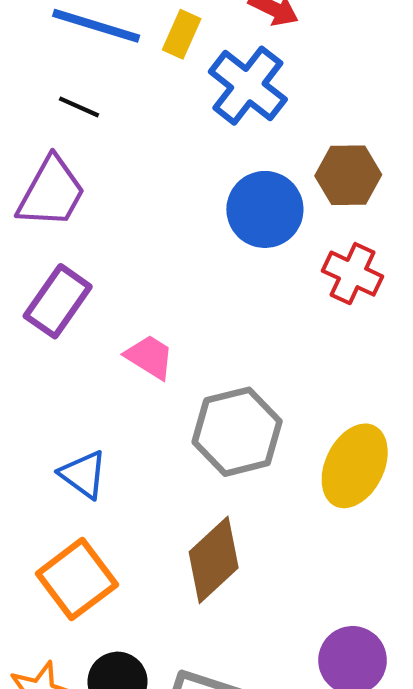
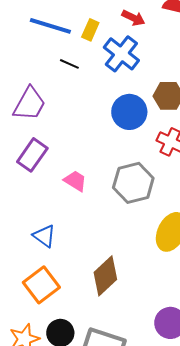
black line: (79, 107) -> (69, 64), moved
gray hexagon: (237, 432) -> (133, 183), moved

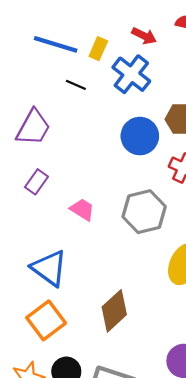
purple rectangle: (32, 155) -> (36, 182), size x0.7
blue triangle: (44, 236) -> (49, 268), size x1.5

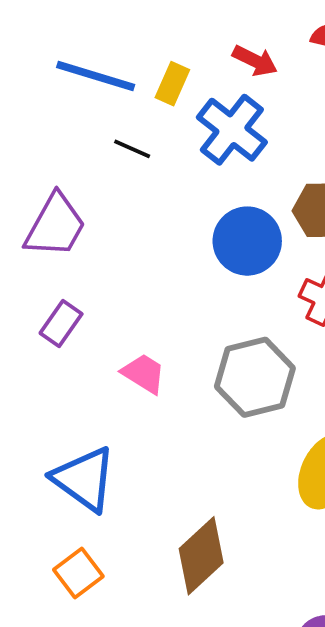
orange square: (46, 320) -> (78, 573), size x0.7

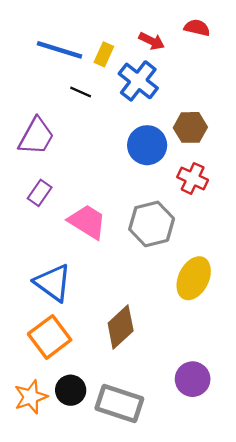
pink trapezoid: (144, 373) -> (87, 222), size x1.5
orange square: (78, 573) -> (50, 337), size x1.5

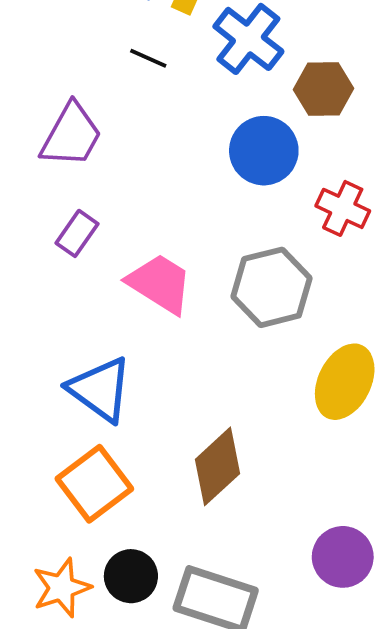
brown hexagon: (190, 127) -> (323, 89), moved

